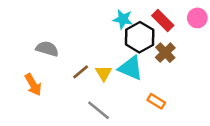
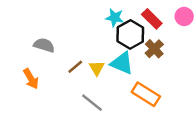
orange rectangle: (156, 101) -> (146, 94), size x1.6

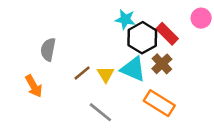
red rectangle: (152, 19) -> (167, 34), moved
gray semicircle: (44, 45) -> (48, 49), turned -96
brown cross: (154, 49) -> (162, 64), moved

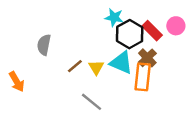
pink circle: (201, 18) -> (176, 26), moved
orange arrow: (34, 86) -> (17, 82), moved
orange rectangle: (159, 103) -> (143, 77), moved, turned 64

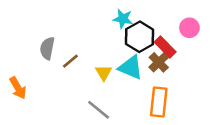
red rectangle: (152, 31) -> (165, 47), moved
brown line: (75, 66) -> (70, 61), moved
orange rectangle: (143, 77) -> (159, 102), moved

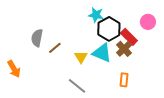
orange rectangle: (159, 102) -> (124, 80), size x0.6

